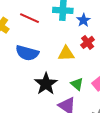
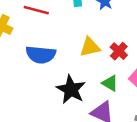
red cross: (88, 42) -> (119, 51), moved

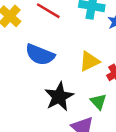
yellow triangle: (90, 47) -> (89, 61), turned -30

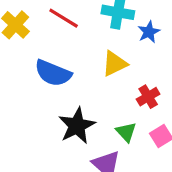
yellow triangle: (89, 61) -> (115, 64), moved

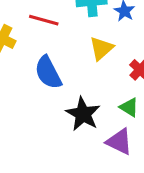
blue semicircle: (53, 73) -> (48, 73), turned 56

